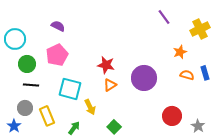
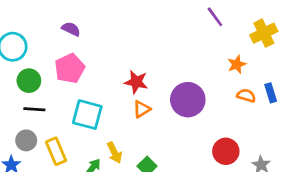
yellow arrow: (90, 107) -> (114, 153), moved

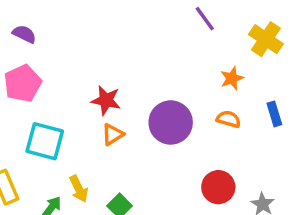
yellow cross: (264, 33) -> (266, 39), turned -30
orange semicircle: (246, 96) -> (228, 119), moved

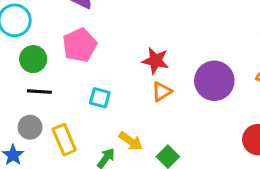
cyan square: (45, 141) -> (100, 98), size x0.6
yellow arrow: (79, 189) -> (131, 141), turned -30

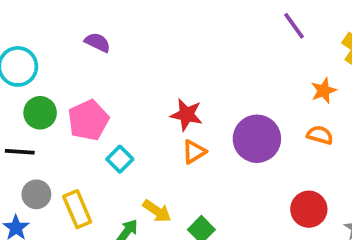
pink pentagon: (80, 45) -> (88, 120), moved
black line: (39, 92) -> (20, 152), moved
cyan square: (100, 98) -> (120, 159), turned 30

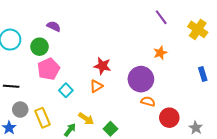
orange star: (324, 91) -> (160, 53), moved
green circle: (40, 113) -> (39, 47), moved
orange semicircle: (320, 135) -> (148, 101), moved
orange triangle: (194, 152) -> (96, 86), moved

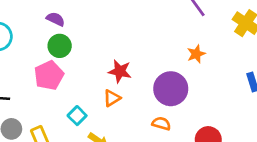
green circle: (39, 47) -> (60, 46), moved
cyan square: (66, 90) -> (77, 116), moved
orange semicircle: (148, 101) -> (161, 124), moved

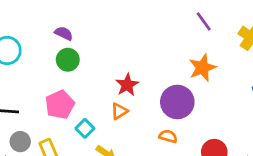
orange star: (196, 54) -> (202, 68), size x1.5
red star: (120, 71) -> (127, 85), turned 30
pink pentagon: (49, 75) -> (60, 105), moved

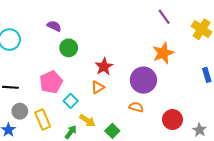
green circle: (68, 60) -> (69, 48), moved

